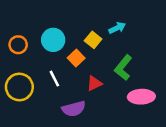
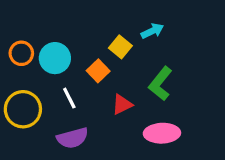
cyan circle: (53, 40) -> (55, 58), moved
pink ellipse: (141, 97) -> (162, 133), moved
purple semicircle: (74, 109) -> (72, 138), moved

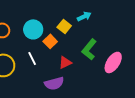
cyan circle: (55, 58) -> (33, 29), moved
pink ellipse: (162, 133) -> (113, 62), moved, turned -55
purple semicircle: (72, 138) -> (54, 83), moved

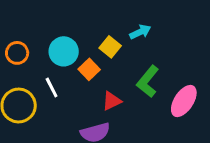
white line: (32, 58) -> (52, 87), moved

